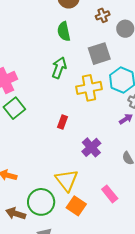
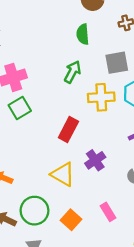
red rectangle: (63, 122) -> (68, 129), size x1.6
yellow triangle: (67, 180) -> (63, 174), moved, turned -30

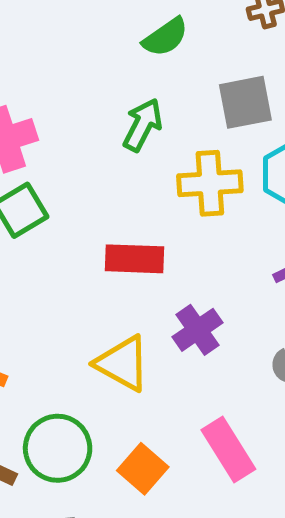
green semicircle: (83, 34) -> (165, 37), turned -120
red rectangle: (68, 129) -> (135, 259), turned 65
pink rectangle: (108, 212) -> (228, 449), size x1.4

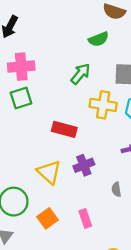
pink rectangle: (228, 449) -> (85, 219), size x0.7

